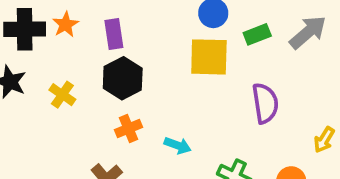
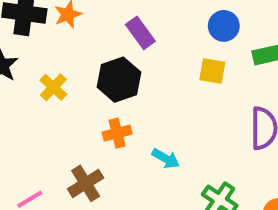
purple rectangle: (114, 34) -> (140, 33), moved, turned -36
yellow square: (209, 57) -> (212, 71), size x0.6

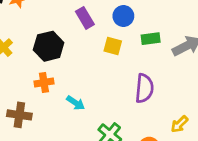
purple rectangle: (140, 33) -> (85, 18), moved
brown cross: (86, 183) -> (19, 115), turned 35

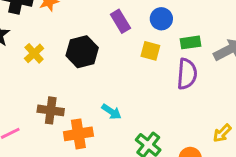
orange cross: (44, 82) -> (78, 134), moved, size x1.4
purple semicircle: (144, 88) -> (187, 74), moved
brown cross: (19, 115) -> (51, 110), moved

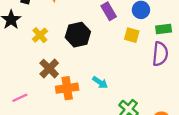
brown cross: (51, 110) -> (49, 69), moved, turned 36
orange cross: (78, 134) -> (67, 88), moved

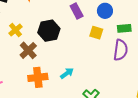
brown cross: (49, 69) -> (28, 50), moved
cyan arrow: (100, 82) -> (67, 73), turned -72

